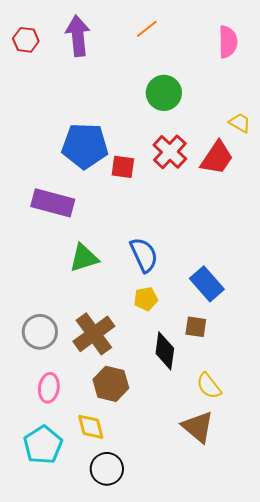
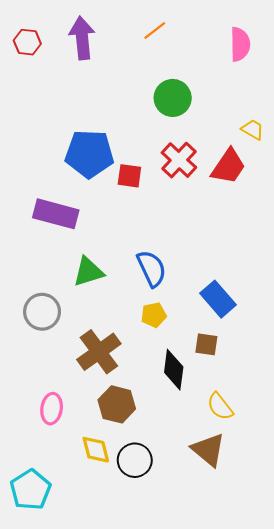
gray circle: (40, 332) -> (42, 312), moved
cyan pentagon: (43, 445) -> (30, 490), moved
black circle: (107, 469) -> (135, 460), moved

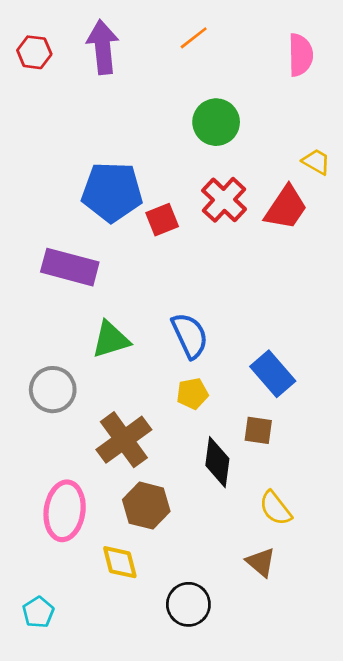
red square: (129, 176) -> (162, 220), turned -30
pink ellipse: (52, 409) -> (65, 511), size x1.5
brown triangle: (208, 450) -> (261, 562), size x0.7
black circle: (135, 460) -> (188, 604), moved
cyan pentagon: (30, 490) -> (38, 612), size x0.6

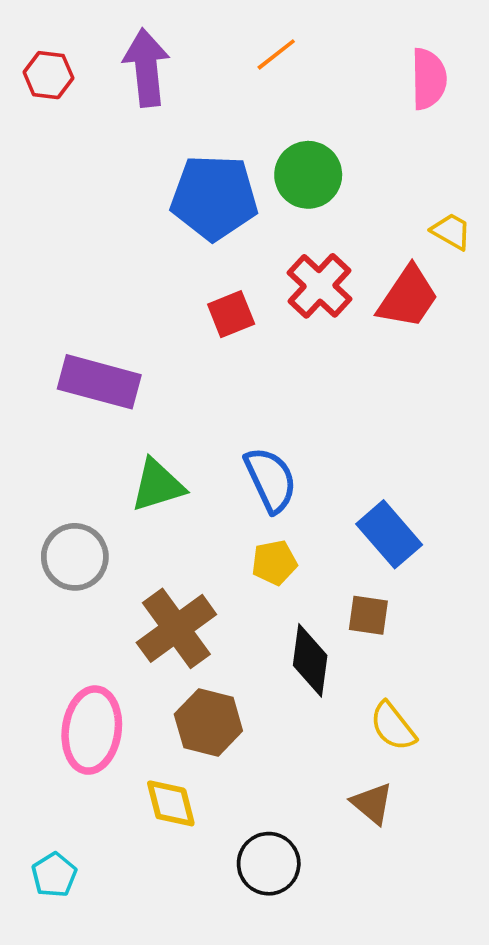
blue pentagon: (112, 192) -> (214, 197), moved

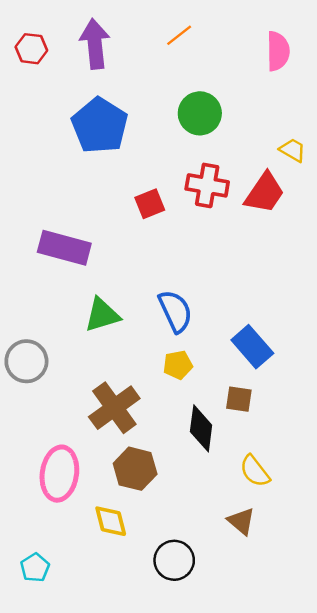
blue pentagon: (214, 197) -> (100, 126), moved, turned 30
red cross: (319, 286) -> (207, 185), turned -33
gray circle: (75, 557) -> (26, 361), moved

